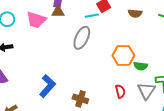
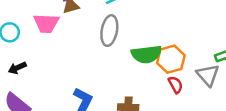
orange hexagon: (123, 55) -> (171, 59), moved
green semicircle: (141, 66) -> (146, 54), moved, size x1.6

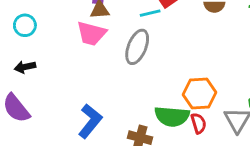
pink trapezoid: (46, 23) -> (92, 33), moved
green semicircle: (146, 54) -> (172, 116), moved

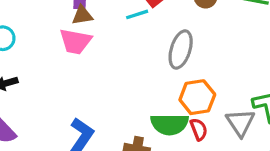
gray ellipse: (137, 47) -> (181, 50), moved

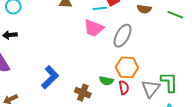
pink trapezoid: (75, 41) -> (94, 28), moved
green semicircle: (169, 124) -> (106, 81), size x0.6

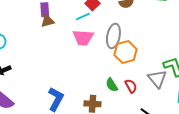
orange hexagon: (127, 67) -> (126, 52), moved
green semicircle: (106, 81) -> (112, 85), turned 64

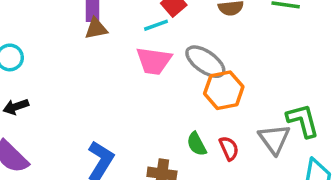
gray ellipse: (113, 36) -> (205, 62), turned -70

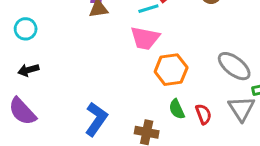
gray ellipse: (205, 62) -> (234, 66), moved
orange hexagon: (224, 90) -> (171, 70), moved

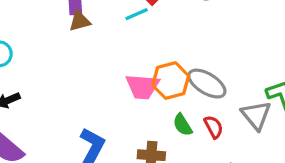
pink trapezoid: (145, 38) -> (143, 87), moved
gray ellipse: (234, 66) -> (207, 84), moved

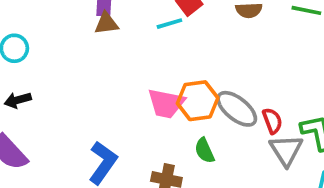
red semicircle: (214, 127) -> (272, 121), moved

